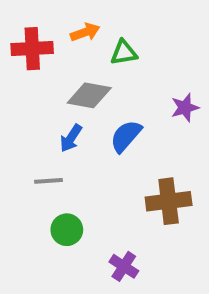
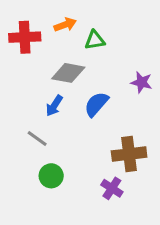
purple star: (185, 108) -> (142, 82), turned 30
gray line: (48, 181) -> (37, 138), turned 40
purple cross: (124, 266) -> (112, 188), moved

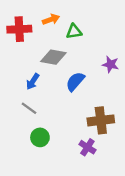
blue arrow: (54, 106) -> (33, 81), moved

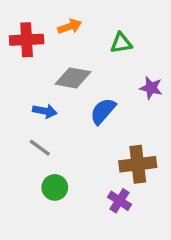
green triangle: (74, 32) -> (121, 43), moved
blue arrow: (33, 81) -> (45, 111), turned -112

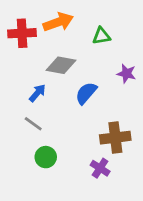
orange arrow: (70, 26) -> (58, 22), size x1.5
blue arrow: (45, 111) -> (37, 93), turned -60

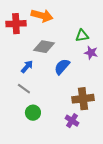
orange arrow: (58, 22) -> (42, 16), turned 35
green triangle: (101, 36) -> (82, 36), moved

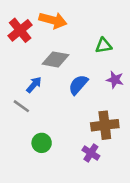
red cross: (16, 24) -> (20, 30), turned -36
purple star: (91, 53) -> (115, 80), moved
gray line: (24, 89) -> (21, 106), moved

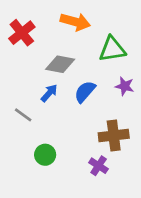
orange arrow: (53, 20) -> (75, 22), moved
green triangle: (104, 46) -> (112, 49), size x1.5
blue arrow: (34, 85) -> (49, 93), moved

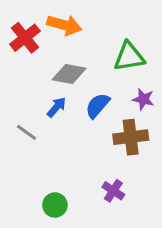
orange arrow: (75, 22) -> (64, 25), moved
brown cross: (114, 136) -> (131, 137), moved
green circle: (45, 155) -> (55, 205), moved

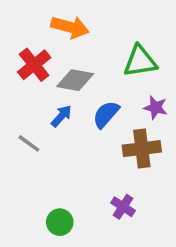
red cross: (25, 38) -> (34, 65), moved

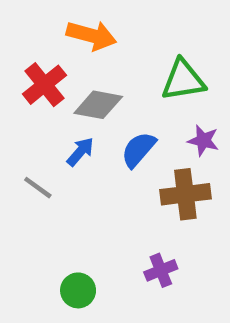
purple cross: (123, 207) -> (161, 270), turned 35

